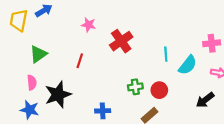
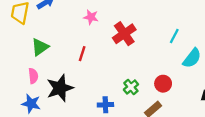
cyan line: (166, 54) -> (174, 36), moved, turned 32
green cross: (135, 87) -> (131, 87), moved, turned -32

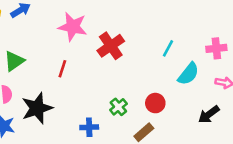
pink star: (91, 17) -> (73, 27), size x1.6

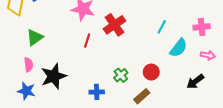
red line: (62, 69) -> (87, 41), moved

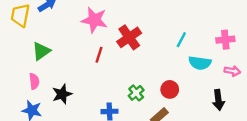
cyan semicircle: (178, 48) -> (200, 63), turned 60
black star: (54, 76) -> (62, 94), size x0.7
black arrow: (195, 81) -> (218, 100), turned -60

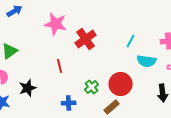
red line: (99, 55) -> (60, 66), moved, turned -32
red circle: (170, 89) -> (121, 84), size x1.5

